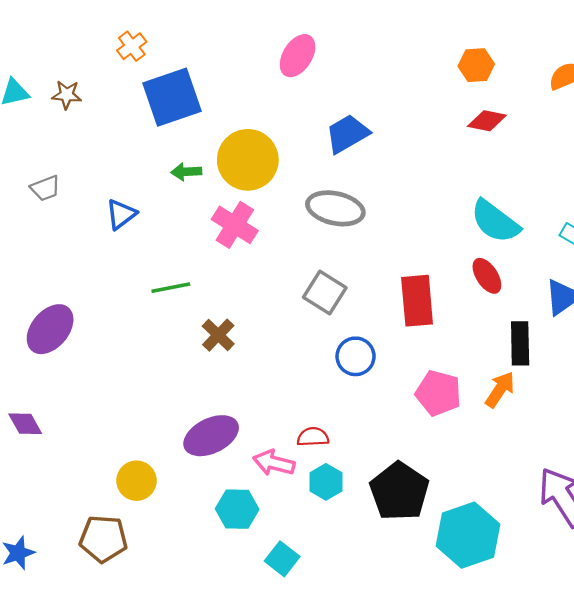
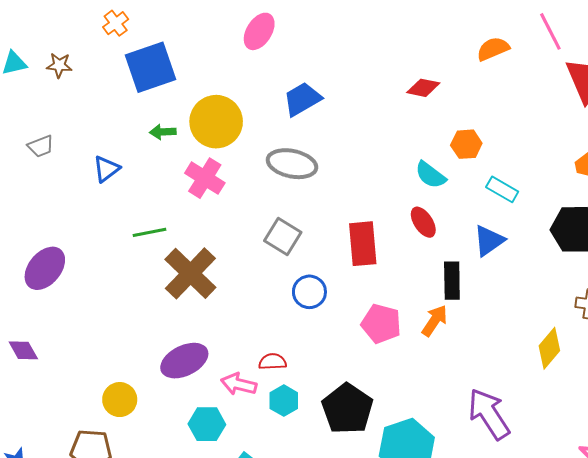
orange hexagon: (476, 65) -> (466, 144), moved
cyan semicircle: (495, 221) -> (430, 175), size x0.7
brown cross: (218, 335) -> (190, 273), size x1.8

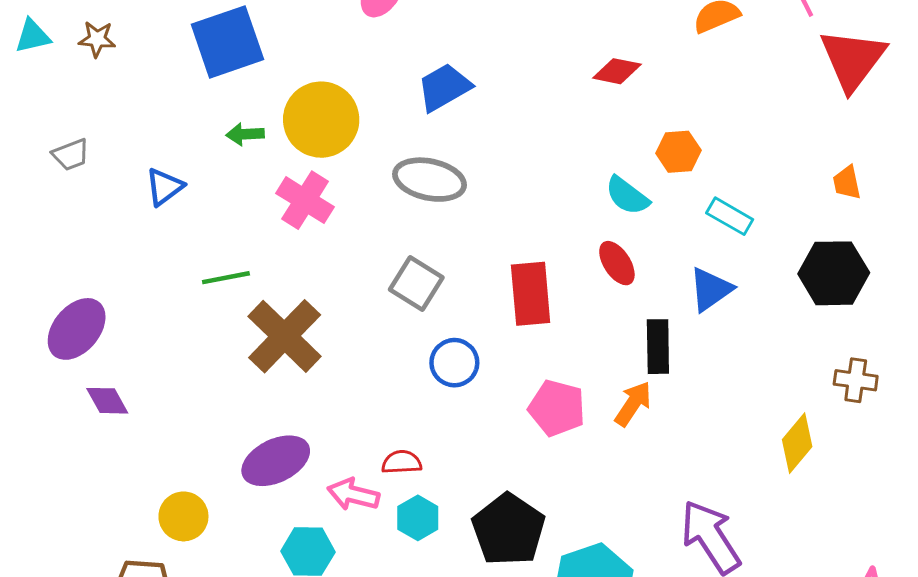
purple diamond: (23, 350) -> (107, 401), moved

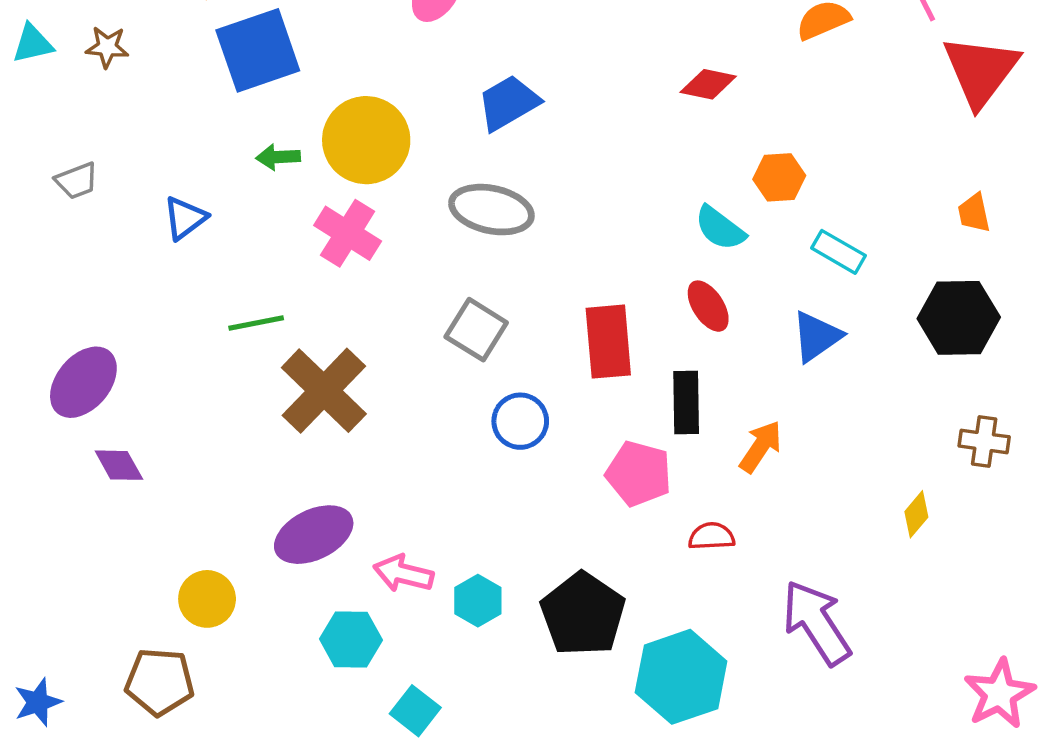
black rectangle: (658, 347) -> (686, 403), moved
orange arrow: (633, 404) -> (761, 447), moved
yellow diamond: (797, 443) -> (916, 514), size x0.7
red semicircle: (402, 462) -> (712, 536), moved

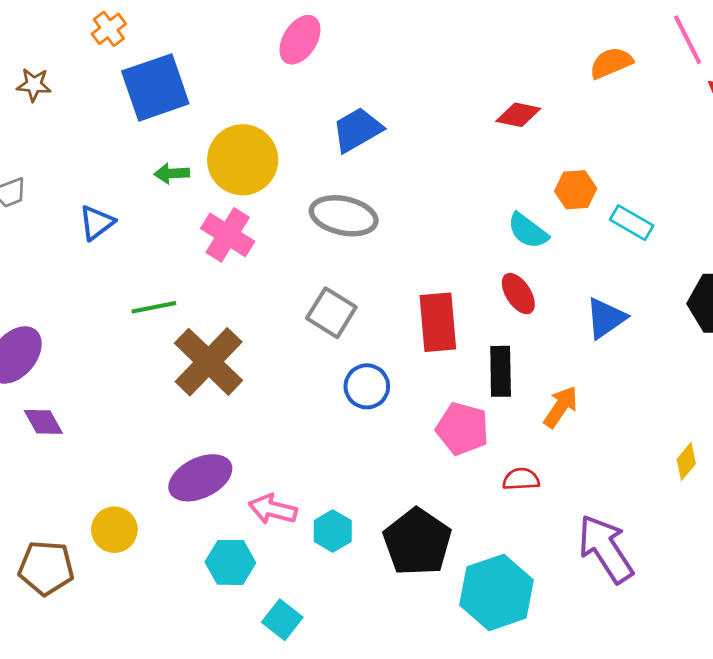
cyan rectangle: (839, 252) -> (632, 223), moved
brown pentagon: (160, 682) -> (46, 568), moved

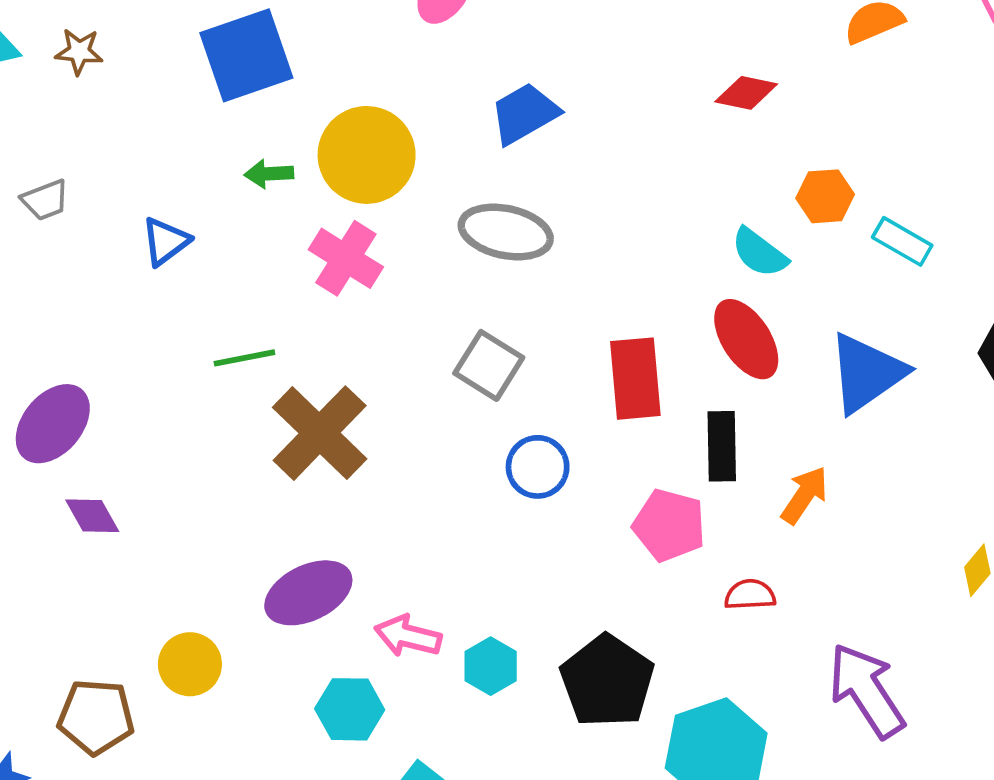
red ellipse: (518, 294) -> (746, 339), size x1.4
blue triangle: (606, 318) -> (866, 373), size x1.4

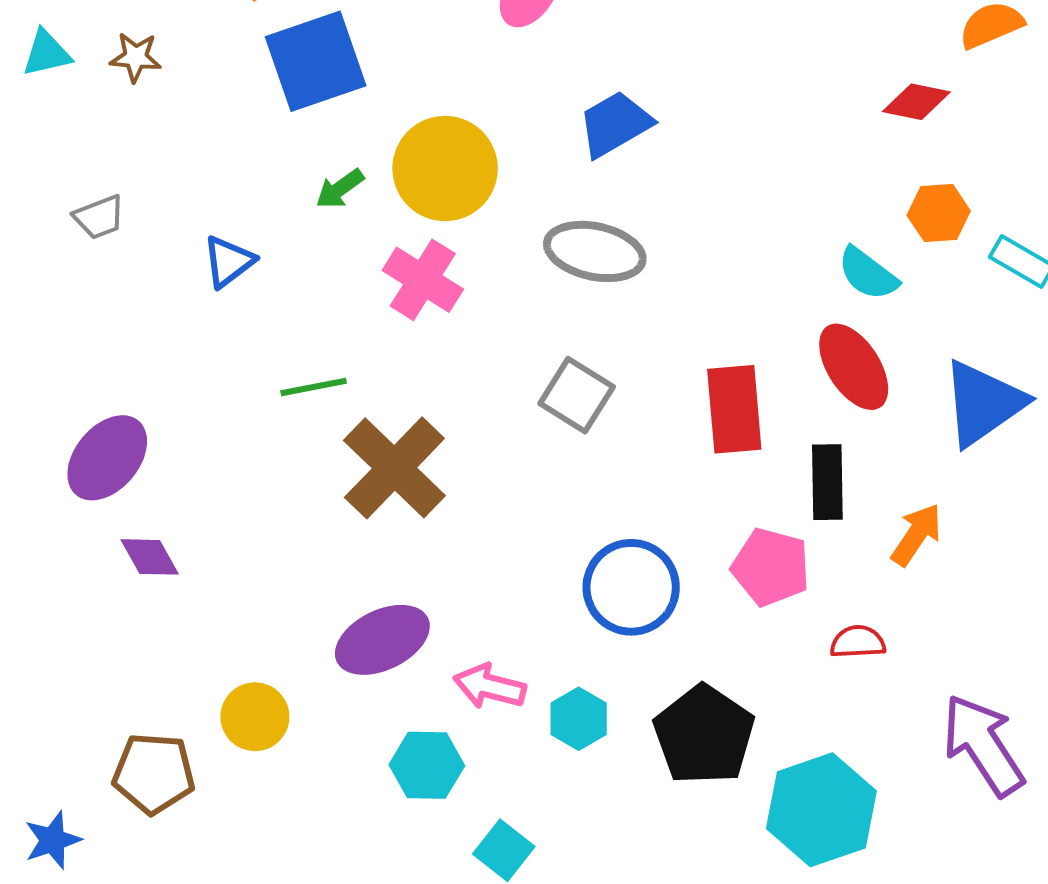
red diamond: (746, 93) -> (916, 102), moved
green arrow: (269, 174) -> (340, 189), turned -33
blue circle: (538, 467) -> (631, 587), moved, size x1.4

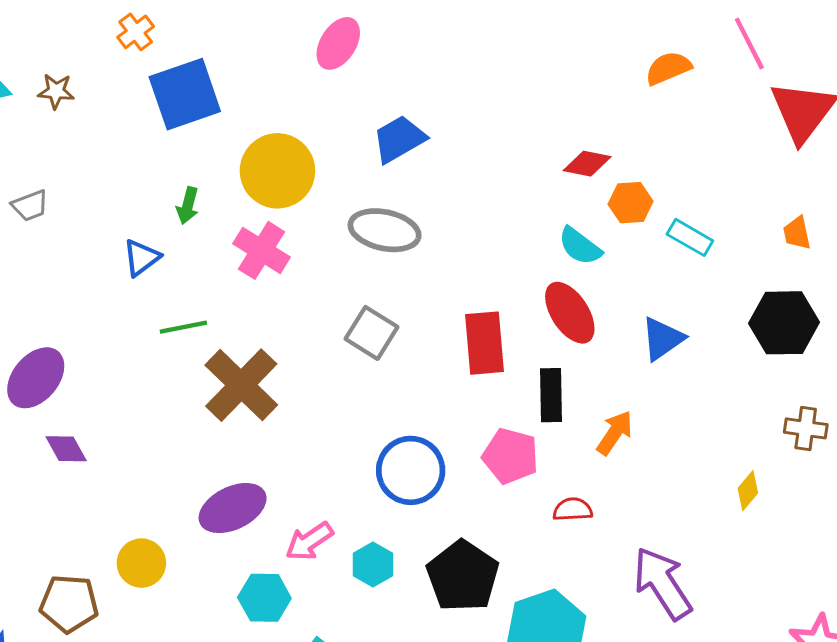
red diamond: (916, 102) -> (587, 164), moved
green arrow: (340, 189) -> (188, 206), moved, turned -39
blue triangle: (229, 262) -> (141, 258), moved
blue triangle: (983, 403) -> (662, 339), size x0.7
pink arrow: (490, 686) -> (309, 541), turned -48

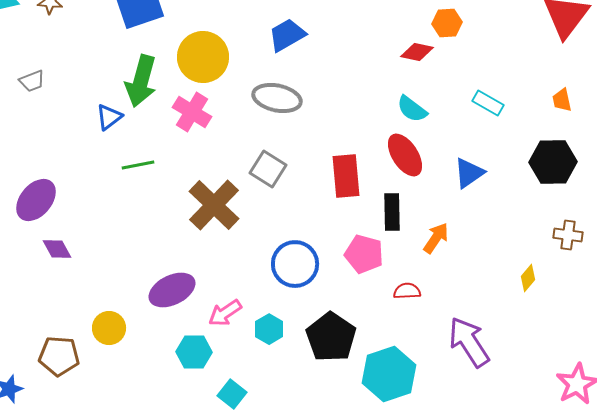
orange hexagon: (631, 203) -> (447, 23), moved
green arrow: (188, 206) -> (141, 81), size x2.0
brown cross: (241, 385) -> (214, 205), moved

